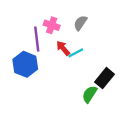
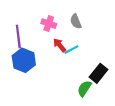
gray semicircle: (80, 23) -> (76, 21), turned -56
purple line: (37, 39) -> (18, 37), moved

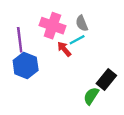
pink cross: (49, 24) -> (52, 26), size x1.5
cyan line: (71, 50) -> (77, 40), moved

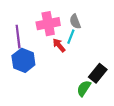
pink cross: (52, 26) -> (48, 24), turned -30
cyan line: (77, 40) -> (71, 37), turned -40

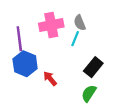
red arrow: (59, 45) -> (50, 79), moved
black rectangle: (98, 73) -> (93, 67), moved

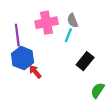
red arrow: (50, 79) -> (35, 72), moved
green semicircle: (89, 93) -> (98, 90), moved

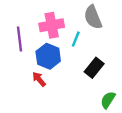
gray semicircle: (73, 21) -> (93, 17), moved, size x1.5
blue hexagon: (23, 58) -> (48, 56), moved

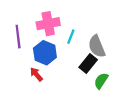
gray semicircle: (93, 17) -> (97, 46), moved
green semicircle: (108, 100) -> (101, 81), moved

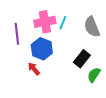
cyan line: (71, 37) -> (63, 23), moved
gray semicircle: (97, 46) -> (92, 27), moved

